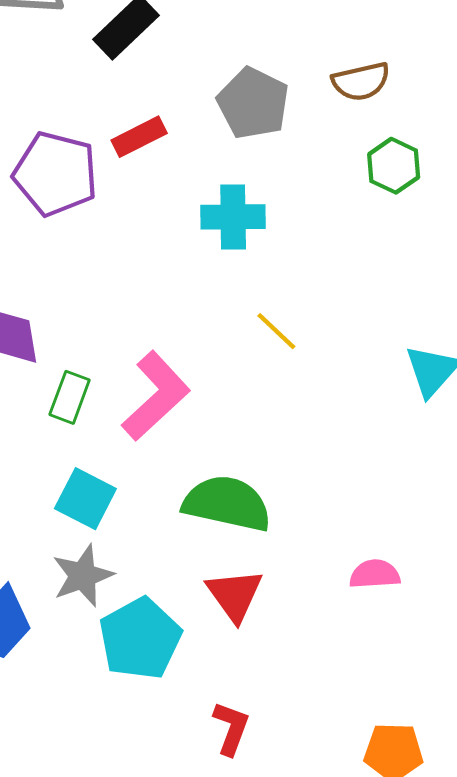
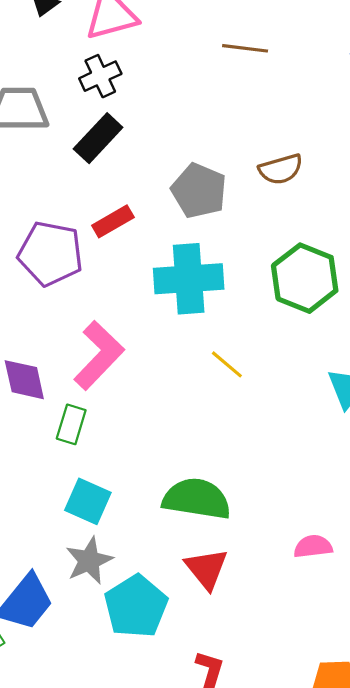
green hexagon: (394, 166) -> (305, 278), moved, size x1.6
cyan cross: (233, 217) -> (189, 279), size x1.4
pink L-shape: (156, 396) -> (99, 355), moved

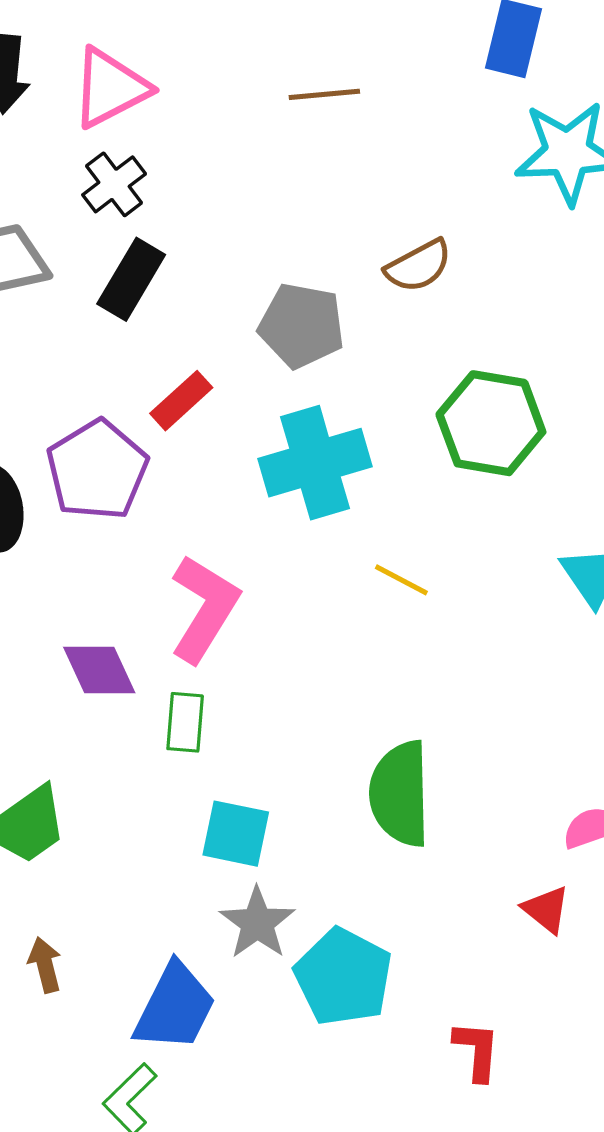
purple pentagon: (50, 254) -> (97, 470), turned -30
green semicircle: (197, 499) -> (400, 794), turned -88
red triangle: (206, 569) -> (546, 909), moved, size x0.7

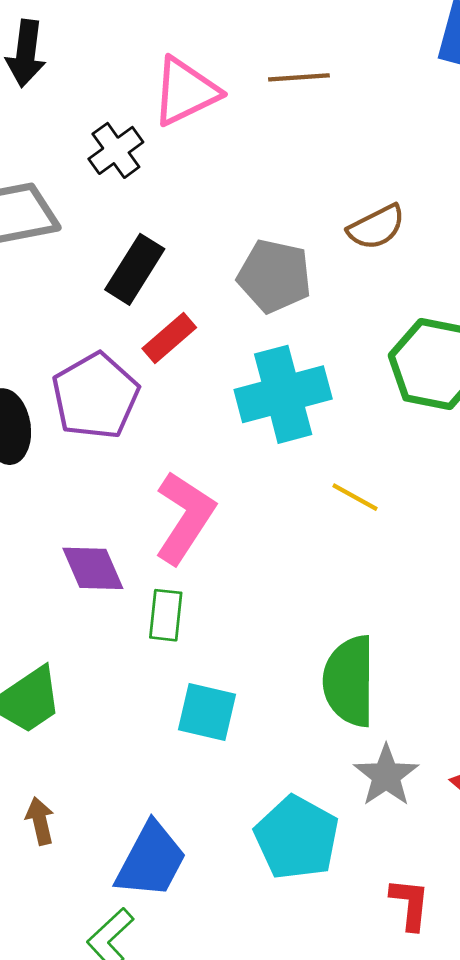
pink triangle: (110, 88) -> (185, 91), moved
black rectangle: (131, 279) -> (135, 269), moved
gray star: (257, 923) -> (386, 776), moved

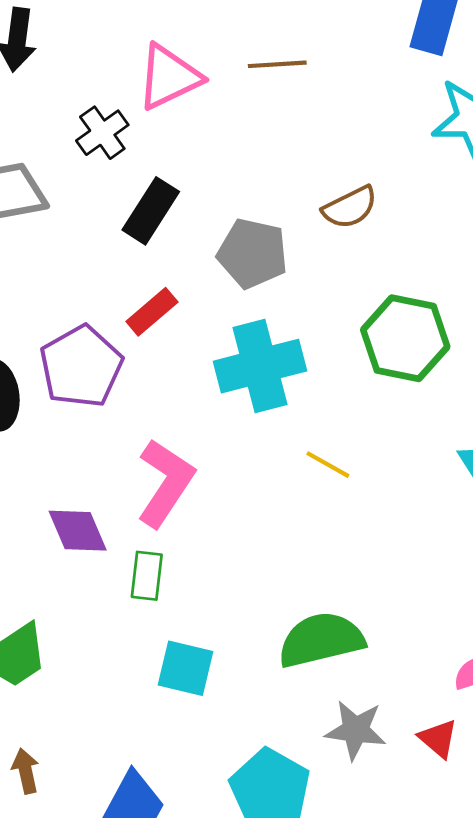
black rectangle: (135, 269) -> (151, 211), moved
green semicircle: (349, 681) -> (321, 640), turned 76
gray star: (386, 776) -> (356, 730), turned -30

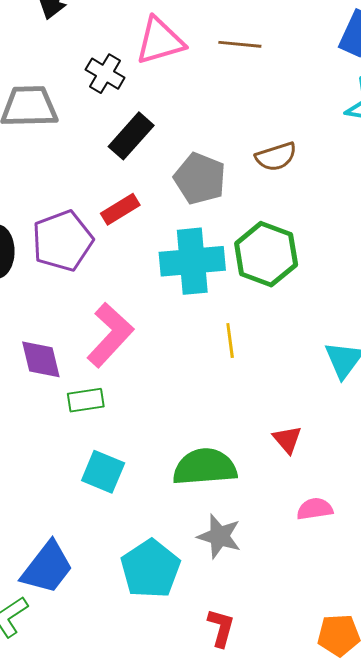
black cross: (102, 133) -> (105, 74), turned -33
green hexagon: (405, 338) -> (266, 254), moved
yellow line: (328, 465) -> (230, 341), turned 44
green rectangle: (147, 576) -> (86, 400), turned 66
red triangle: (438, 739) -> (287, 439), moved

